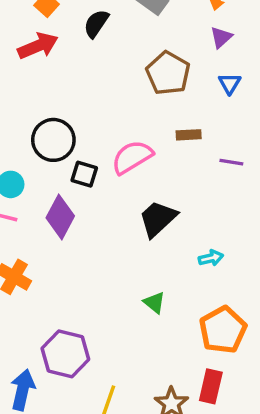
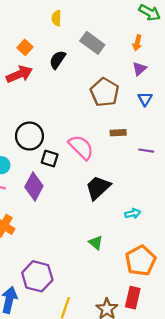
pink semicircle: (132, 157) -> (81, 147), turned 76

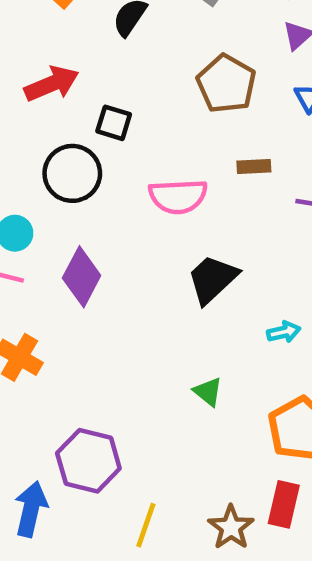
red arrow: (19, 74) -> (52, 84), moved
pink semicircle: (81, 147) -> (178, 196), turned 132
black square: (50, 158) -> (114, 123), moved

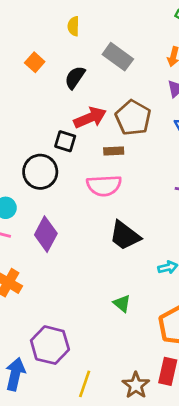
red arrow: (52, 84) -> (90, 118), moved
brown rectangle: (254, 167) -> (114, 151), moved
black trapezoid: (213, 279) -> (125, 236), turned -100

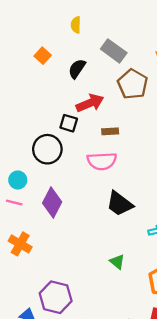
brown pentagon: (133, 118) -> (133, 84), moved

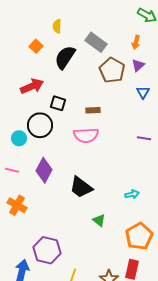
yellow semicircle: (76, 25) -> (57, 26), moved
black semicircle: (77, 69) -> (65, 57), size x1.4
red arrow: (90, 103) -> (32, 86), moved
cyan circle: (18, 180) -> (19, 138), moved
black trapezoid: (120, 204) -> (81, 187), moved

